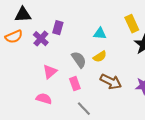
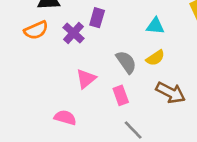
pink semicircle: (44, 99) -> (65, 118), moved

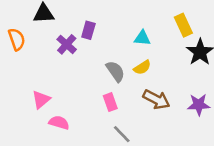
orange semicircle: (36, 30) -> (17, 39), moved, turned -85
pink triangle: (86, 79) -> (41, 100), moved

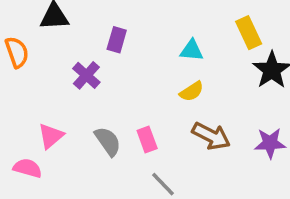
purple cross: (67, 44) -> (86, 75), moved
gray semicircle: (115, 71) -> (108, 141), moved
pink semicircle: (59, 123) -> (28, 168), moved

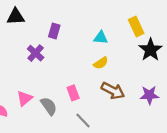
pink triangle: (51, 136) -> (24, 98), moved
gray semicircle: (108, 141) -> (49, 106), moved

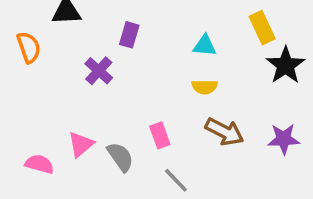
yellow semicircle: (101, 63) -> (205, 87), turned 32

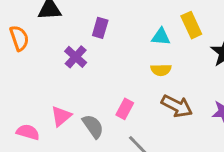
yellow rectangle: (262, 28) -> (191, 25), moved
pink rectangle: (160, 135) -> (125, 109), turned 48

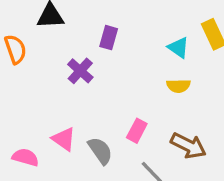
cyan triangle: (161, 37) -> (178, 48), turned 30
brown arrow: (177, 106) -> (188, 146), moved
pink triangle: (61, 116) -> (64, 139), turned -45

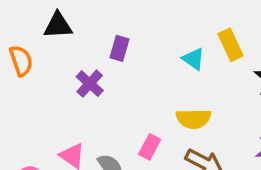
yellow semicircle: (178, 86) -> (194, 119), moved, size x1.4

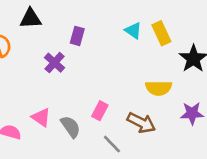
cyan triangle: (194, 59) -> (133, 31), moved
yellow semicircle: (194, 119) -> (159, 88), moved

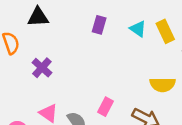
purple rectangle: (77, 36) -> (99, 25), moved
purple cross: (55, 63) -> (42, 68), moved

